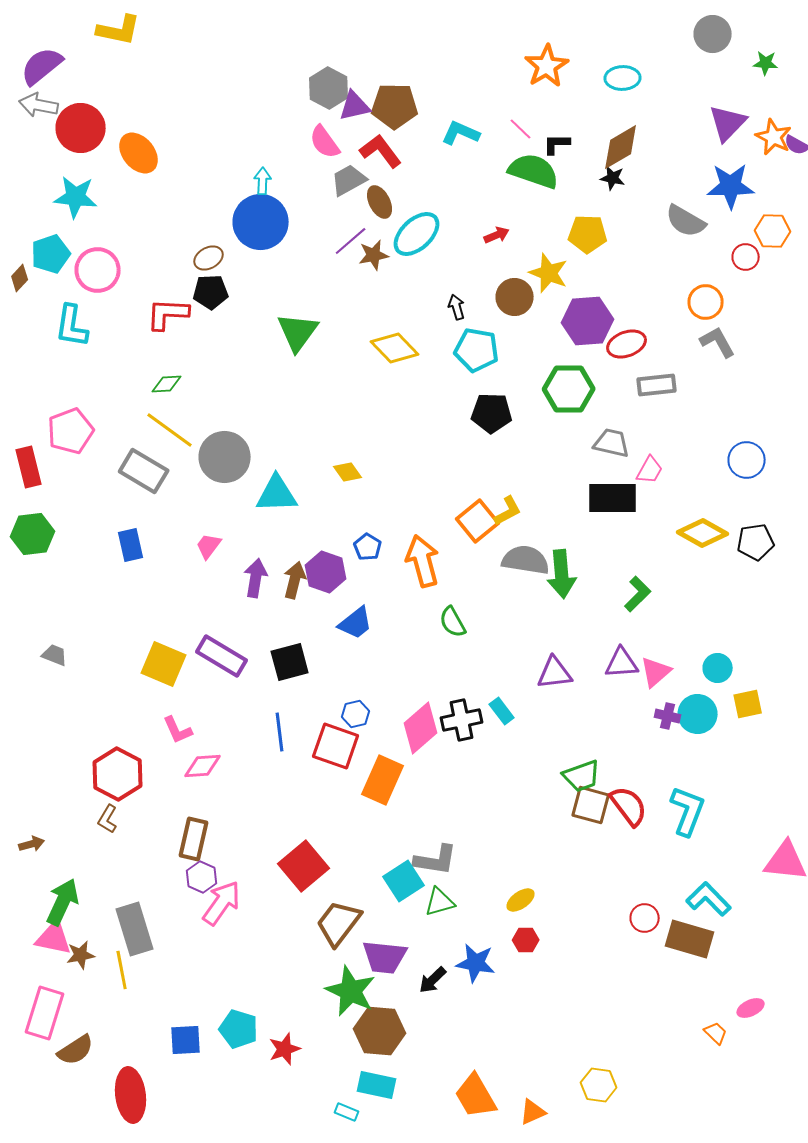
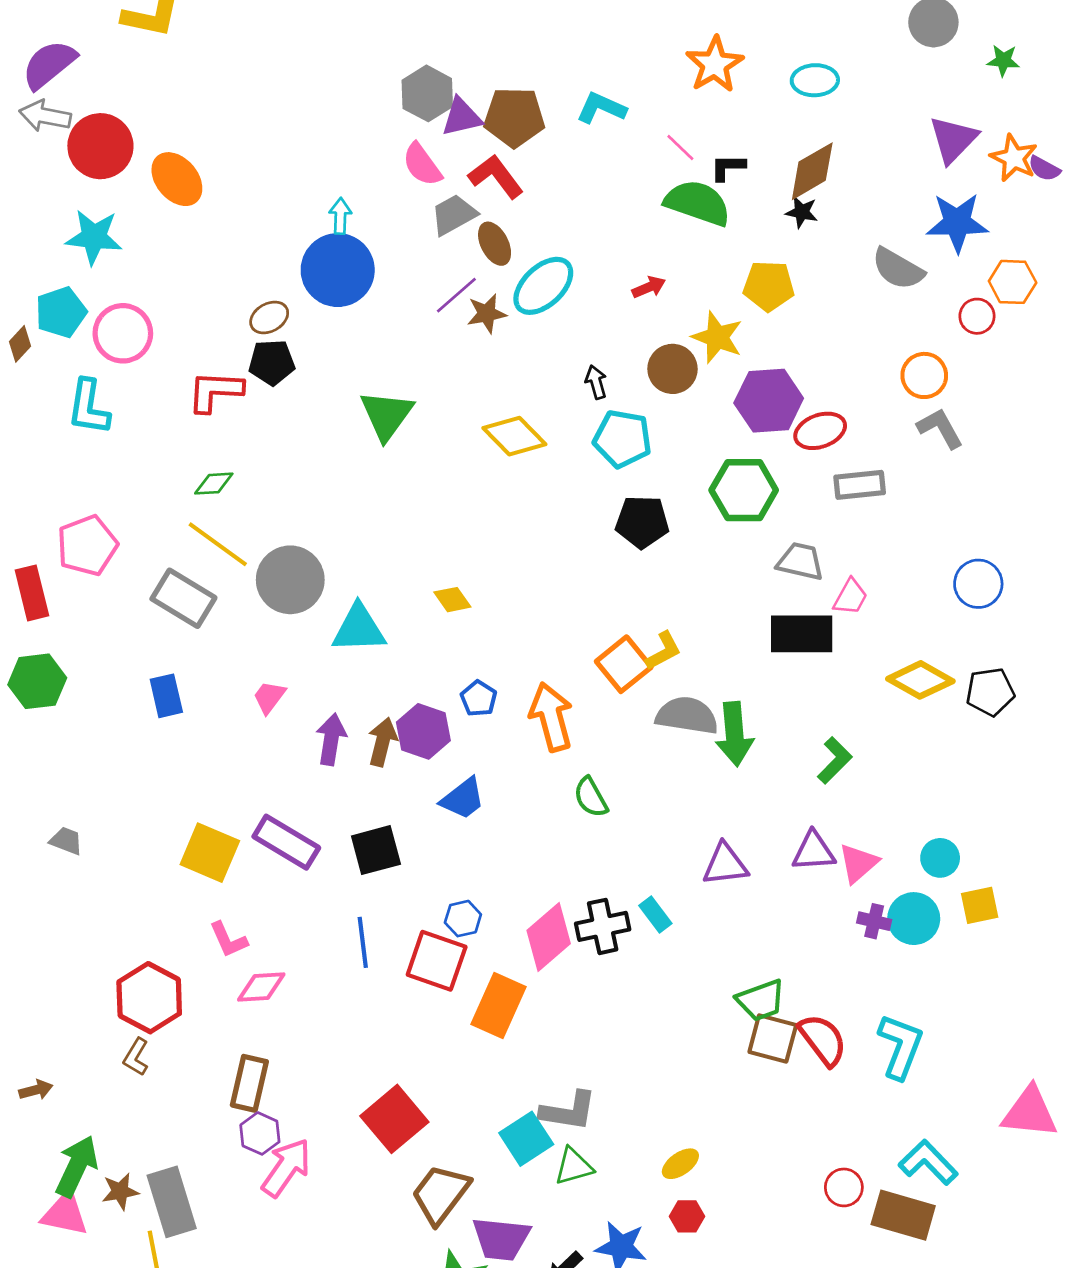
cyan L-shape: (461, 133) -> (601, 108), moved
brown star: (81, 955) -> (120, 1191), moved

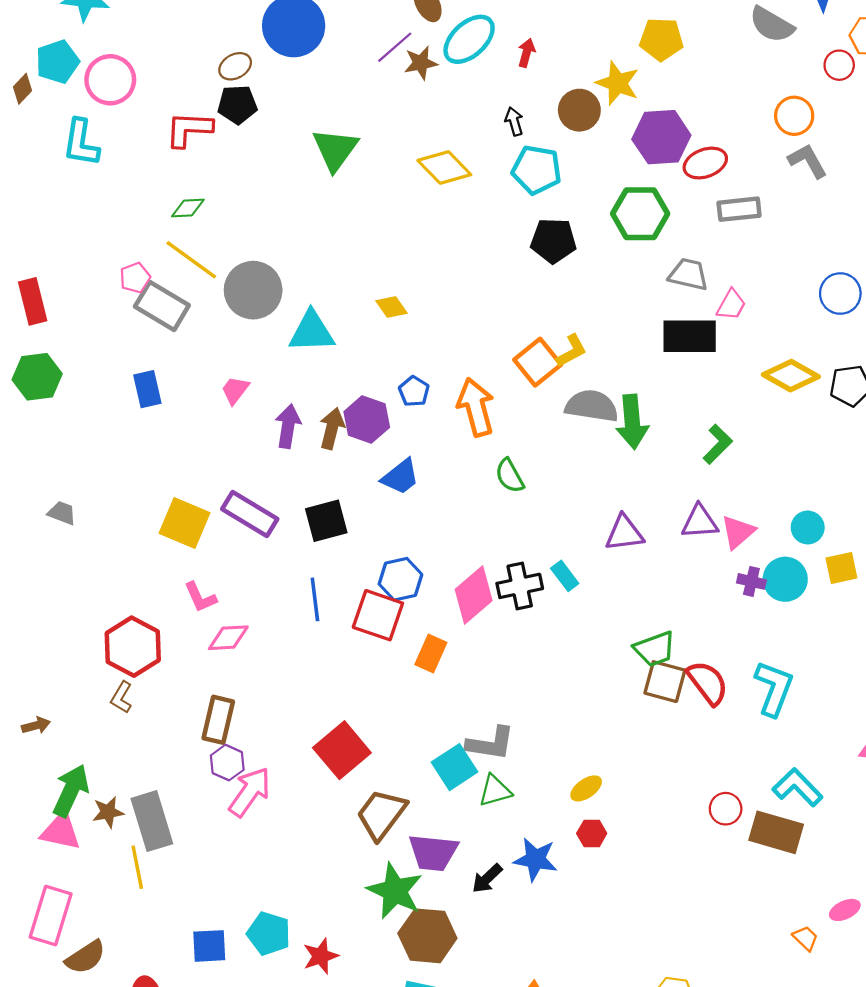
red arrow: (649, 287) -> (526, 53), moved, turned -52
pink pentagon: (87, 546) -> (135, 278), moved, size x0.6
blue hexagon: (463, 919) -> (400, 579), size x1.4
orange rectangle: (499, 1006) -> (431, 653), size x0.7

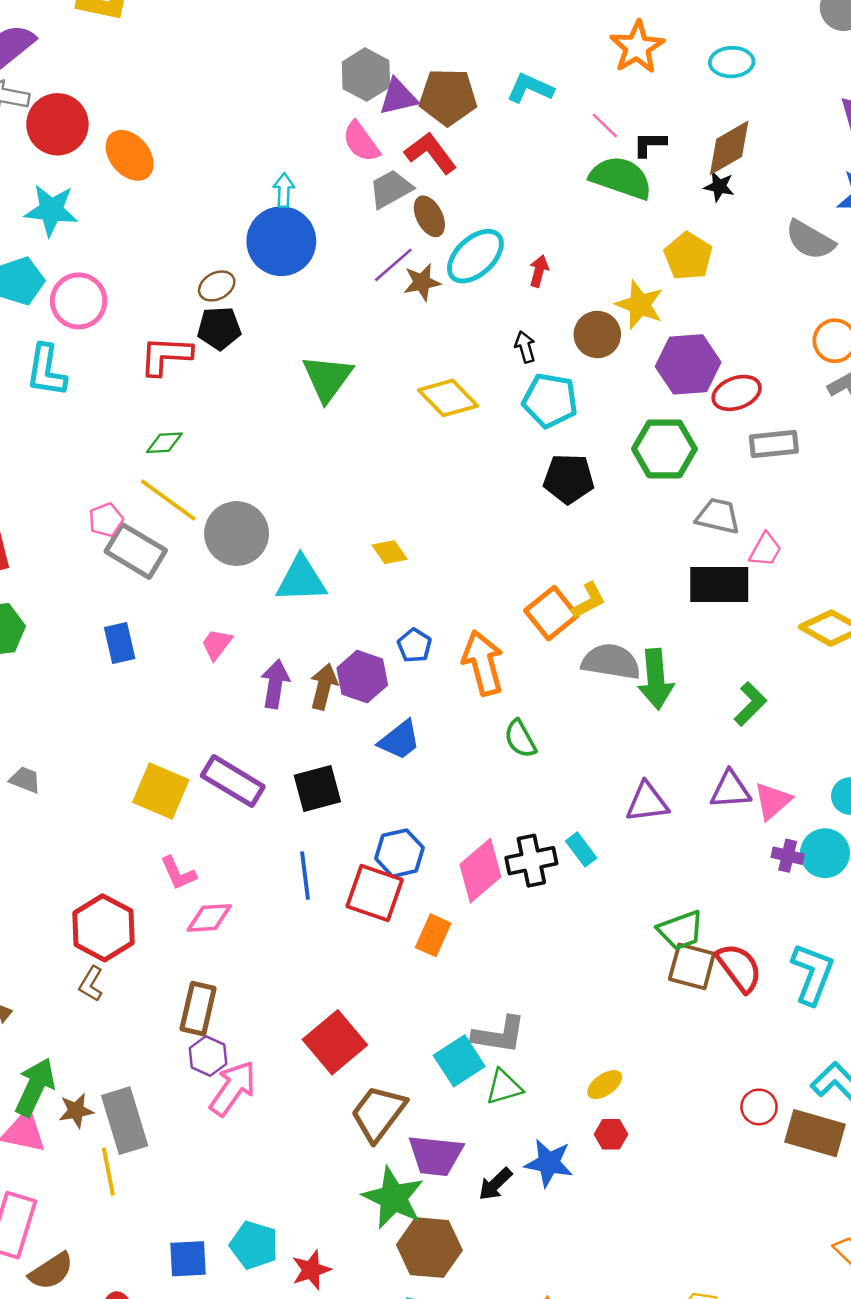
yellow pentagon: (661, 39) -> (688, 256), turned 30

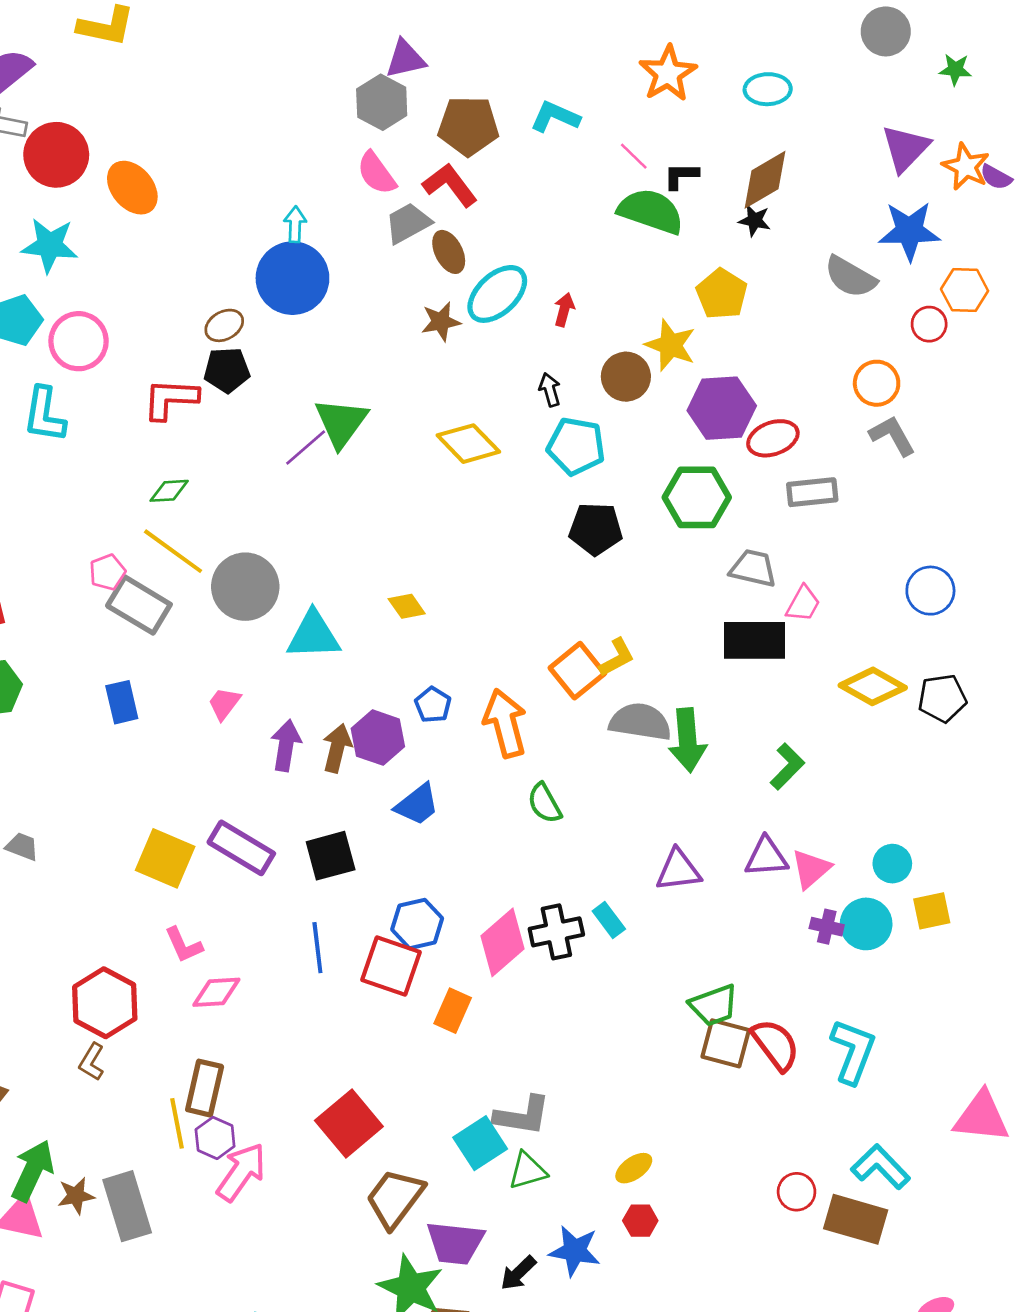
purple triangle: (398, 97) -> (405, 59), moved
purple line: (393, 265) -> (306, 448), moved
yellow line: (108, 1172) -> (177, 1123), moved

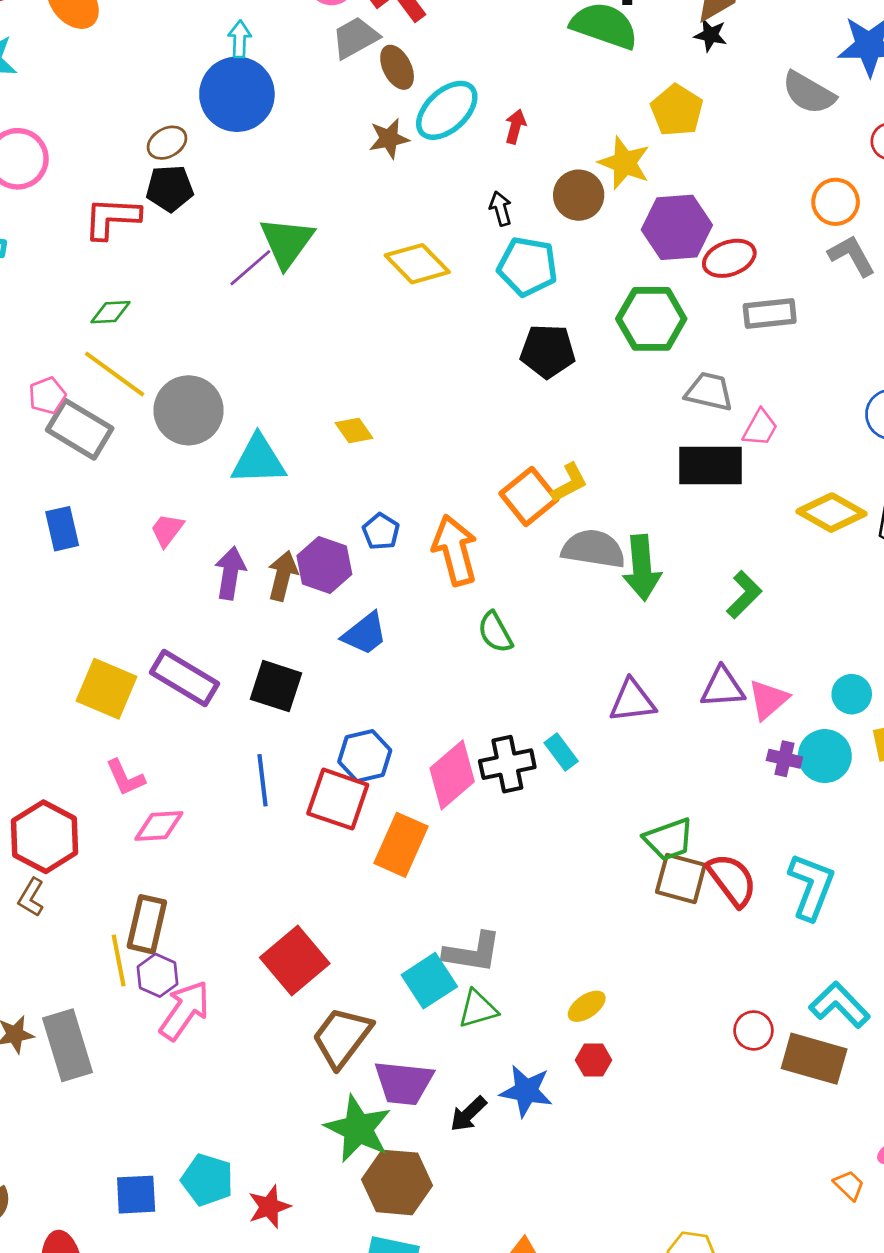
black square: (331, 856) -> (276, 686), turned 33
orange rectangle: (453, 1011) -> (401, 845), size x1.4

